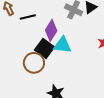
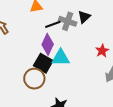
black line: (28, 17) -> (53, 24), moved

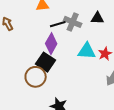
black triangle: (84, 17) -> (97, 18), moved, turned 40
cyan triangle: (61, 58) -> (87, 51), moved

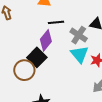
gray cross: (73, 22) -> (79, 35), moved
cyan triangle: (87, 51) -> (80, 54), turned 36

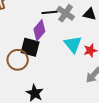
gray cross: (79, 35) -> (66, 13), moved
black square: (37, 57) -> (30, 47), turned -30

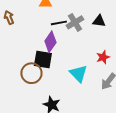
gray cross: (66, 13) -> (75, 22), turned 30
cyan triangle: (73, 44) -> (79, 74), moved

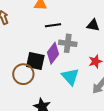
gray cross: (75, 22) -> (68, 43), moved, turned 36
purple diamond: (50, 42) -> (53, 53), moved

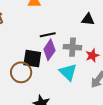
black line: (53, 25) -> (48, 35), moved
gray cross: (68, 43) -> (72, 47), moved

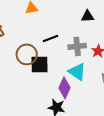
purple diamond: (49, 50) -> (64, 88), moved
brown circle: (21, 72) -> (27, 54), moved

